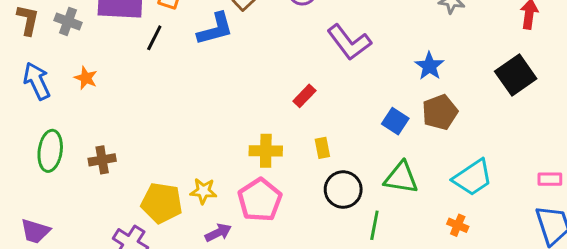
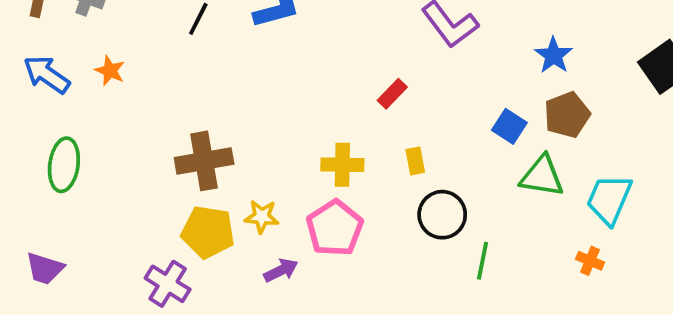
blue arrow: (37, 81) -> (47, 75), turned -30
brown cross: (102, 160) -> (204, 161), moved, size x1.6
green triangle: (401, 178) -> (542, 176), moved
cyan trapezoid: (473, 178) -> (609, 199), turned 147

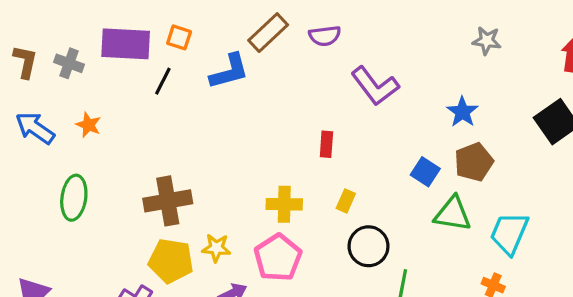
red rectangle: (392, 94) -> (326, 144), turned -40
yellow rectangle: (415, 161) -> (346, 201), turned 35
green ellipse: (64, 165) -> (74, 198), moved

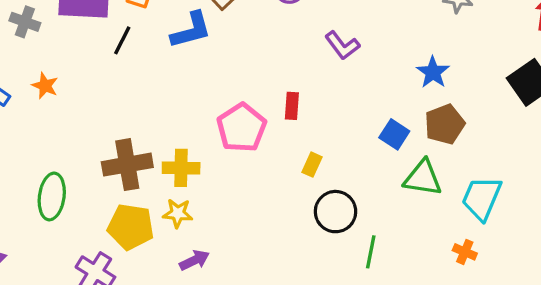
purple L-shape: (375, 86) -> (342, 45), size x0.7
green ellipse: (74, 198) -> (52, 196), moved
yellow cross: (284, 204) -> (181, 168), moved
pink pentagon: (278, 258) -> (241, 128), moved

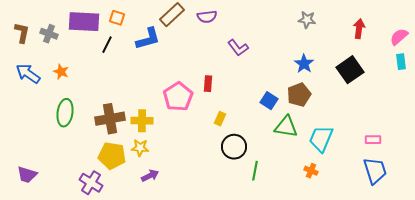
blue star: (433, 72) -> (304, 64), moved
green ellipse: (52, 196) -> (65, 113), moved

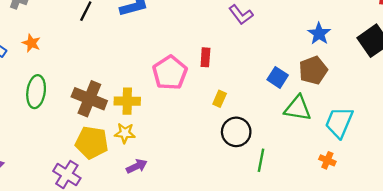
brown cross: (110, 119) -> (89, 99), turned 32

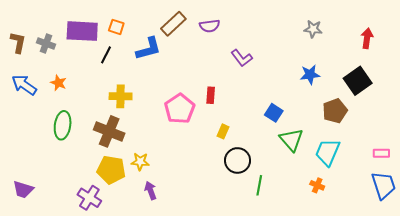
blue star: (319, 34) -> (310, 75), turned 30
brown pentagon: (313, 70) -> (335, 111), moved
yellow cross: (127, 101) -> (121, 96), moved
green triangle: (298, 108) -> (291, 140), turned 40
purple arrow: (137, 166) -> (151, 191), turned -84

